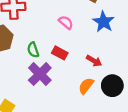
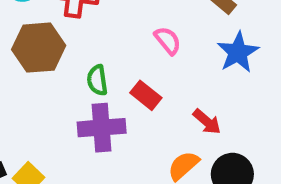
purple cross: (40, 74) -> (102, 128), turned 30

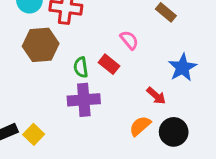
blue star: (238, 52) -> (182, 68), moved
red rectangle: (146, 95) -> (109, 64), moved

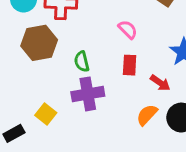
red rectangle: (109, 64) -> (130, 65), moved, turned 60
yellow square: (34, 134) -> (46, 114), moved

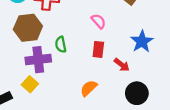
purple cross: (88, 94) -> (38, 60), moved
orange semicircle: (147, 115) -> (89, 88), moved

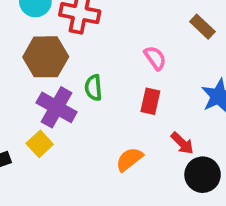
purple cross: (38, 60) -> (57, 107), turned 30
red arrow: (122, 65) -> (182, 143), moved

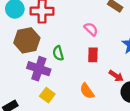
yellow square: (40, 144) -> (47, 95), moved
orange semicircle: (129, 159) -> (87, 91), turned -77

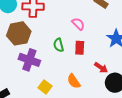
green semicircle: (58, 53) -> (59, 45), moved
yellow square: (47, 95) -> (45, 87), moved

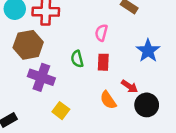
pink semicircle: (78, 24) -> (101, 33), turned -120
orange semicircle: (74, 81) -> (108, 100), moved

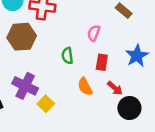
red rectangle: (103, 62) -> (102, 62), moved
purple cross: (41, 77) -> (25, 86), moved
orange semicircle: (108, 100) -> (85, 87), moved

